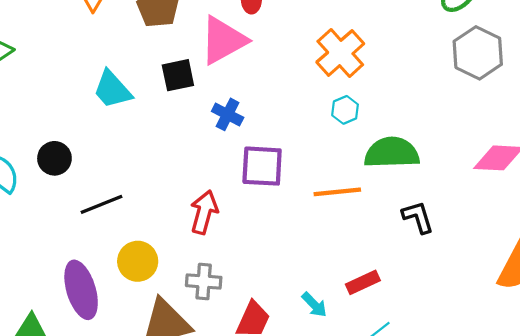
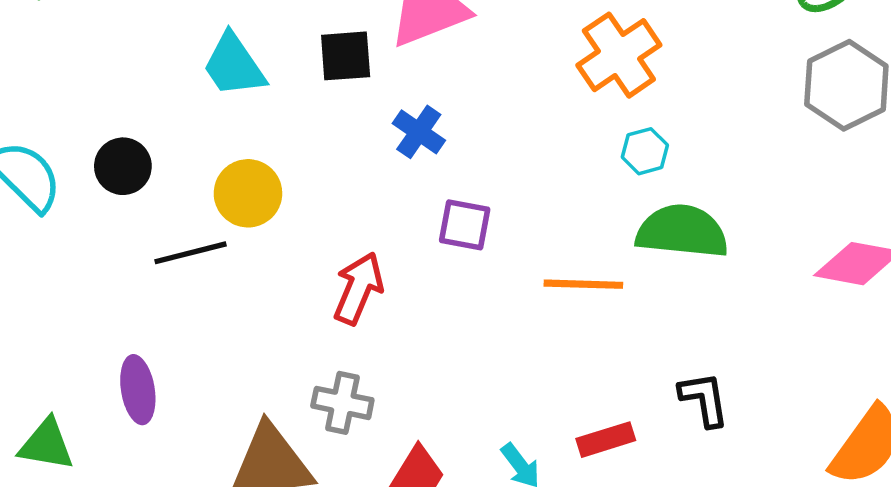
cyan hexagon: (345, 110) -> (645, 151), moved
purple square: (262, 166) -> (465, 225), size x0.7
black L-shape: (418, 217) -> (704, 399), moved
yellow circle: (138, 261) -> (248, 193), moved
purple ellipse: (81, 290) -> (138, 390), size x0.7

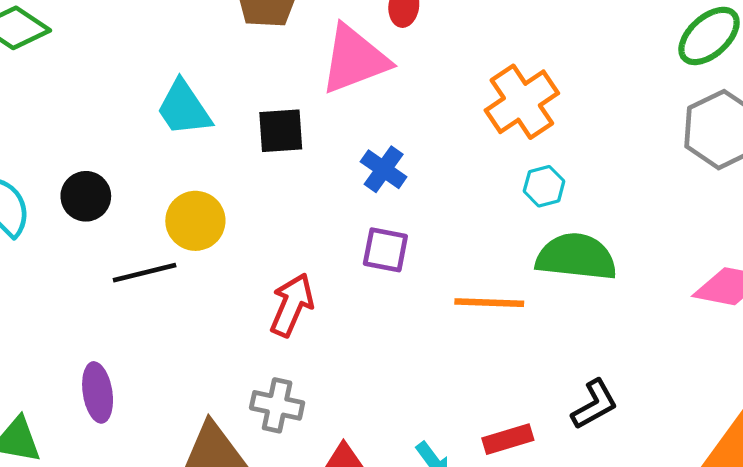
black square: (346, 56) -> (281, 131), moved
blue cross: (419, 132) -> (384, 169), moved
black L-shape: (704, 399) -> (594, 404), turned 70

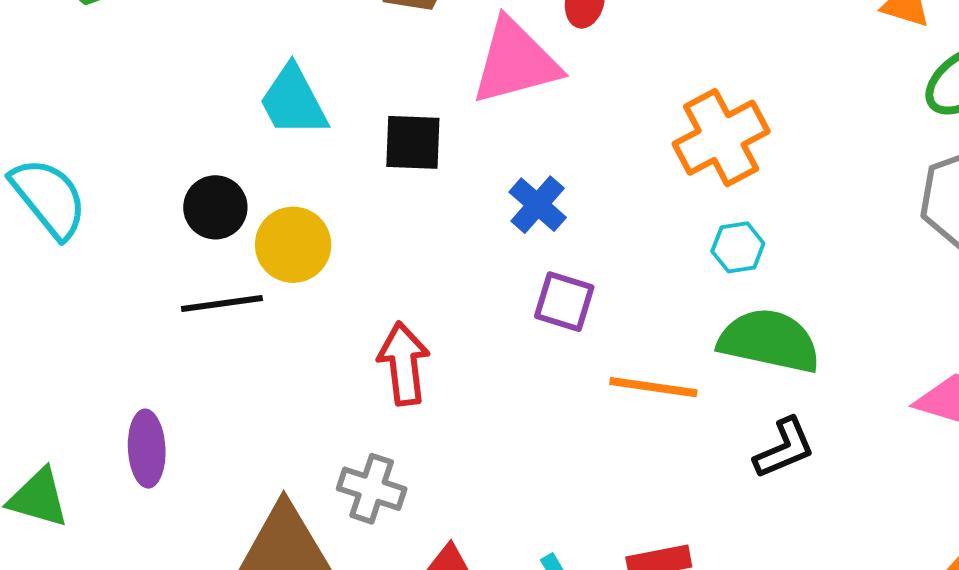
black circle: (86, 196) -> (215, 207), moved
purple square: (385, 250) -> (564, 302), moved
red arrow: (292, 305) -> (404, 364), turned -36
black L-shape: (594, 404) -> (784, 448), moved

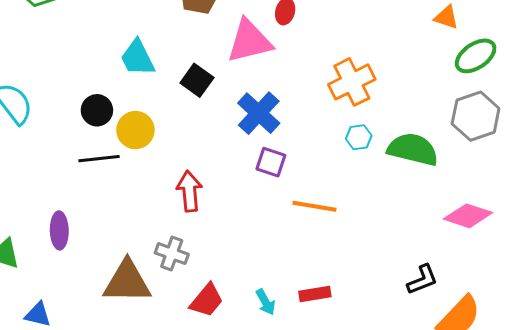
black square: (413, 142) -> (197, 80), turned 32
blue cross: (538, 205) -> (259, 113), size x1.5
green semicircle: (769, 341) -> (413, 149), moved
black L-shape: (784, 448) -> (422, 280), moved

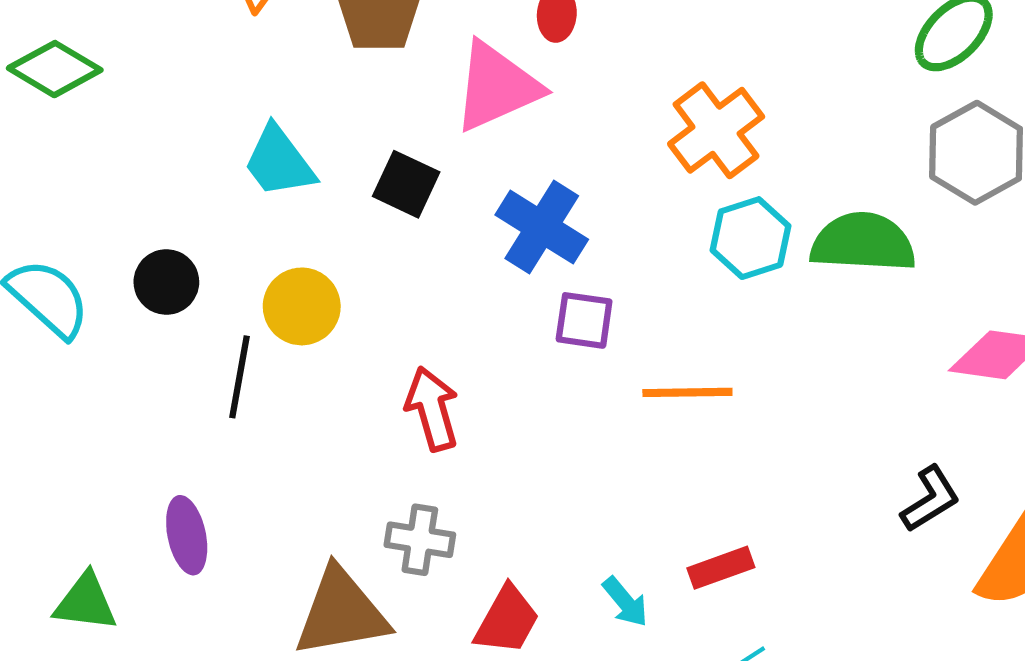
black circle: (97, 110) -> (166, 282), moved
cyan hexagon: (359, 137) -> (750, 238), size x1.5
black line: (99, 159) -> (239, 377), turned -63

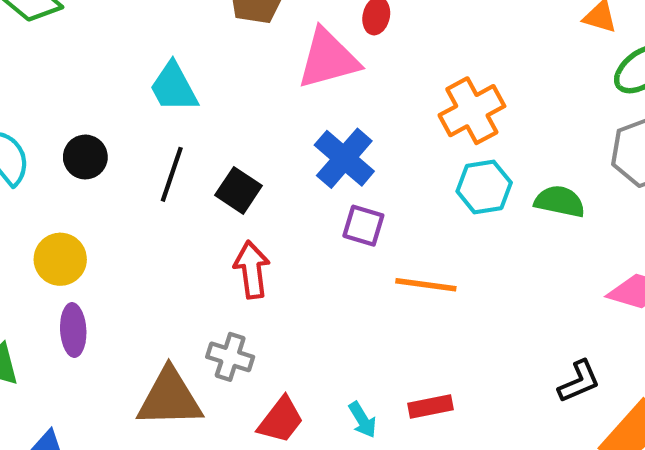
black square: (406, 184) -> (239, 190), moved
green semicircle: (863, 242) -> (560, 201), size x0.7
yellow circle: (302, 306) -> (60, 259), moved
black line: (239, 377) -> (172, 174), moved

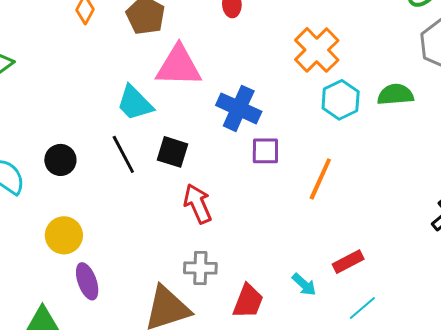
pink triangle: (328, 59) -> (179, 66), moved, turned 33
cyan trapezoid: (174, 87) -> (135, 103), moved
black line: (172, 174) -> (123, 154), turned -30
orange line: (426, 285) -> (320, 179), turned -57

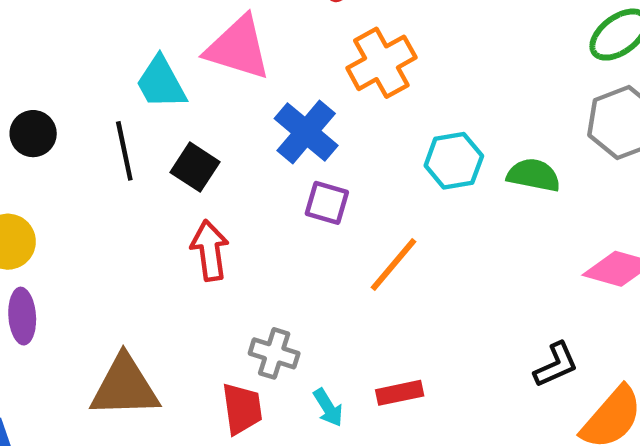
orange cross: (317, 50) -> (381, 63), moved
gray cross: (200, 268) -> (274, 353), moved
red trapezoid: (248, 301) -> (242, 409), turned -45

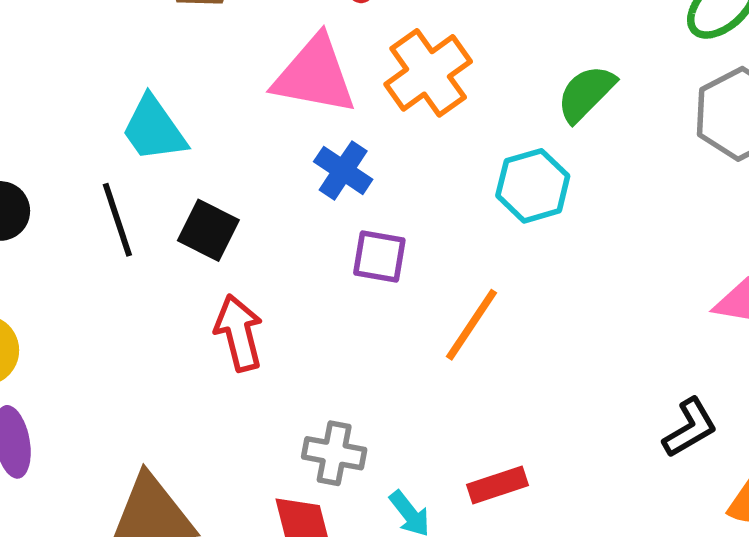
pink triangle: (238, 48) -> (315, 75), moved
blue cross: (306, 132) -> (343, 170), size x0.7
green semicircle: (534, 175) -> (586, 93), moved, turned -50

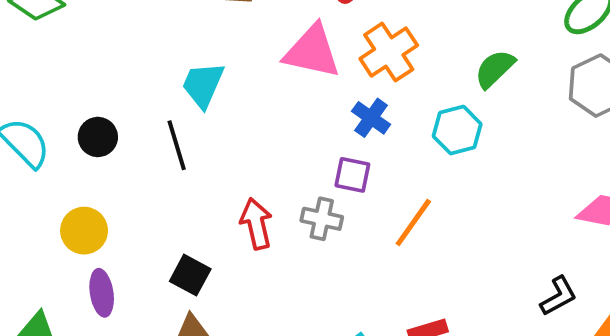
cyan trapezoid: (154, 129) -> (203, 85), turned 57
blue cross: (343, 170) -> (371, 118), moved
black square: (208, 230) -> (190, 275), moved
gray cross: (334, 453) -> (322, 219), moved

